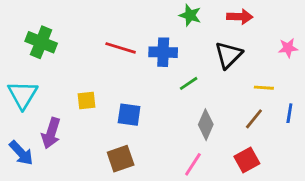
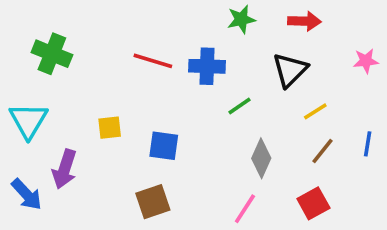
green star: (190, 15) -> (241, 19), turned -30
yellow line: (264, 88) -> (315, 111), moved, turned -36

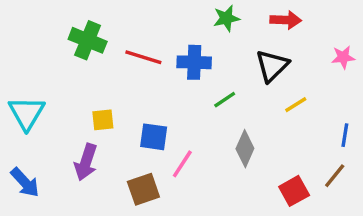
green cross: (52, 54) -> (88, 40), moved
brown line: (322, 151) -> (335, 176), moved
purple arrow: (65, 169) -> (86, 162), moved
pink line: (245, 209) -> (182, 164), moved

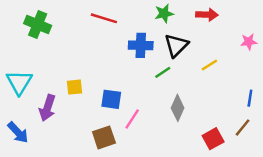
green cross: (88, 40) -> (38, 25), moved
red line: (143, 57) -> (104, 18), moved
black triangle: (272, 66) -> (176, 45), moved
yellow line: (296, 105) -> (209, 65), moved
purple arrow: (86, 162) -> (47, 108), moved

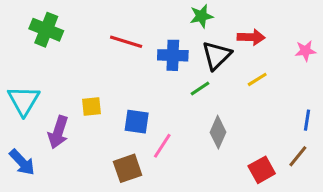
red arrow: (207, 15) -> (251, 37), moved
red line: (104, 18) -> (126, 42), moved

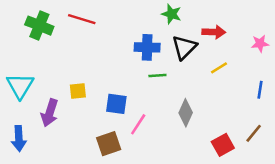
green star: (201, 16) -> (171, 14), turned 30
red line: (126, 42) -> (82, 19), moved
green line: (200, 88) -> (157, 76), moved, turned 30
blue line: (307, 120) -> (260, 90), moved
blue arrow: (22, 162) -> (19, 138), turned 40

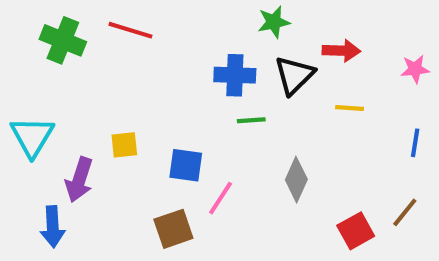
green star: (171, 14) -> (274, 22), turned -30
yellow line: (219, 68) -> (350, 108), turned 36
blue arrow: (19, 138) -> (53, 227), moved

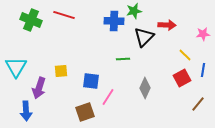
blue cross: (235, 75) -> (114, 21), moved
yellow line: (350, 108) -> (185, 55), moved, turned 40
red square: (356, 231) -> (182, 78), moved

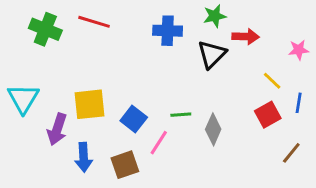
green star: (134, 11) -> (215, 16), moved
green line: (123, 59) -> (181, 115), moved
yellow square: (61, 71) -> (90, 104), size x1.6
blue square: (91, 81) -> (134, 119), turned 30
blue arrow: (26, 111) -> (84, 157), moved

